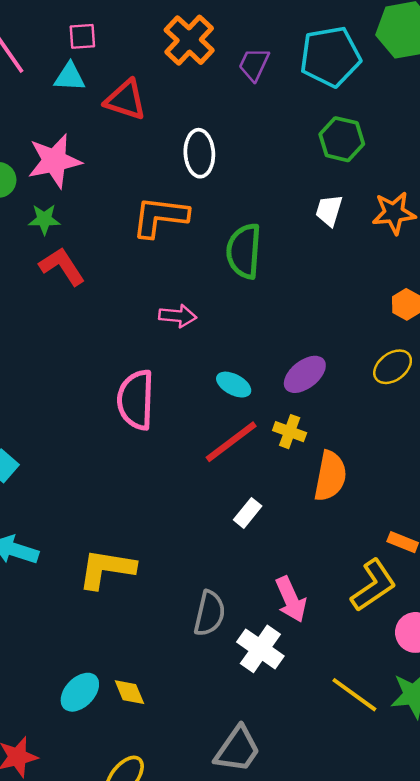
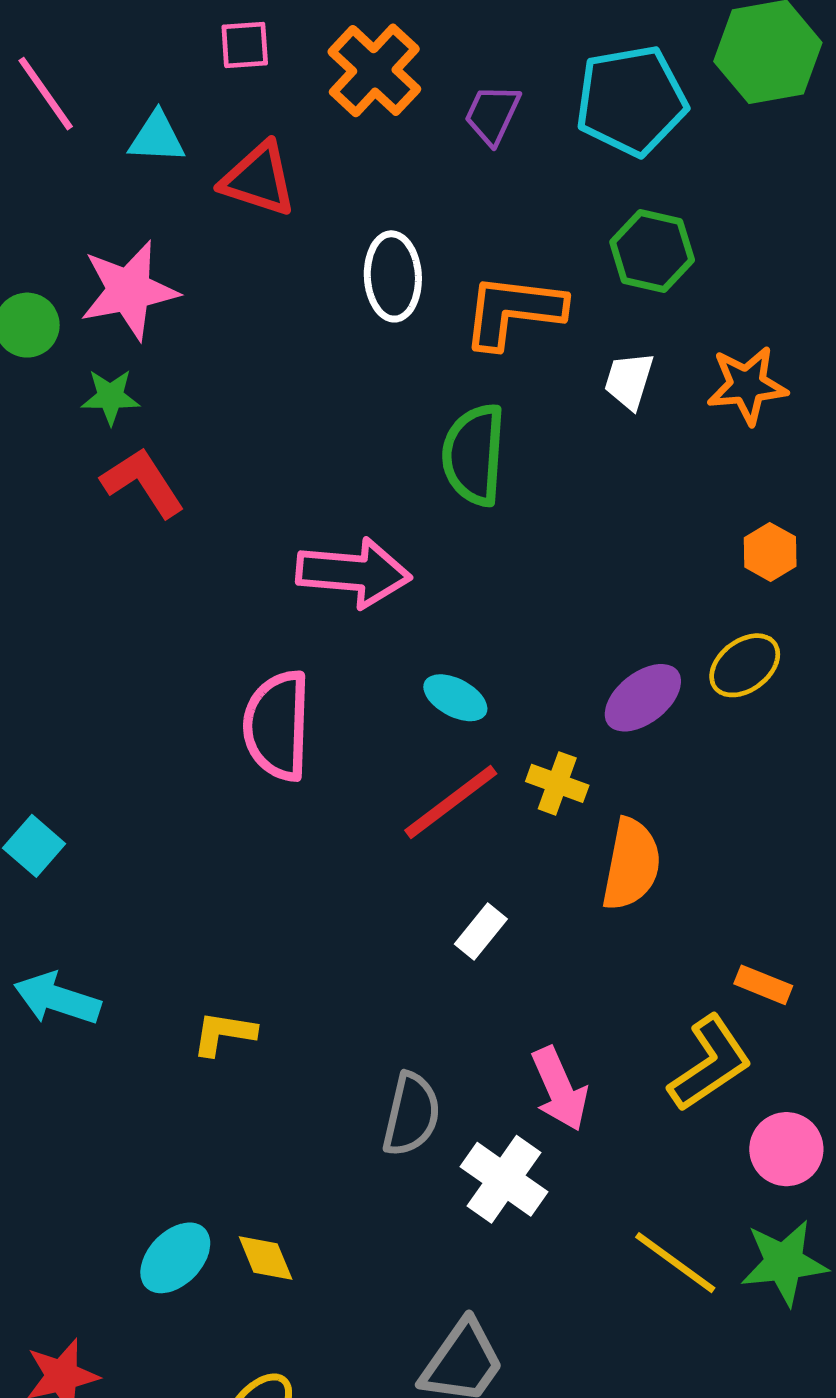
pink square: (82, 36) -> (245, 45), moved
orange L-shape: (160, 217) -> (513, 311), moved
pink arrow: (178, 316) -> (354, 573), size x1.6
purple ellipse: (305, 374) -> (643, 698), moved
yellow L-shape: (107, 569) -> (224, 1033), size x0.6

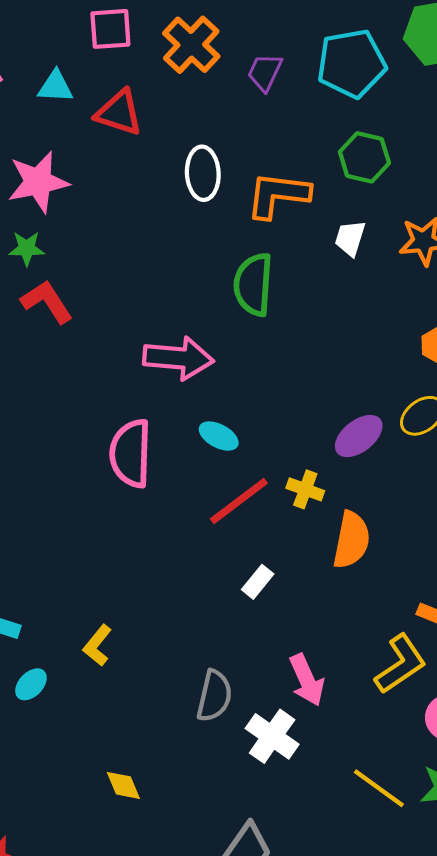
pink square: (245, 45) -> (110, 29), size x1.4
cyan ellipse: (455, 698) -> (219, 436), moved
yellow L-shape: (224, 1033) -> (97, 645), turned -60
cyan ellipse: (175, 1258) -> (31, 684), moved, size x0.7

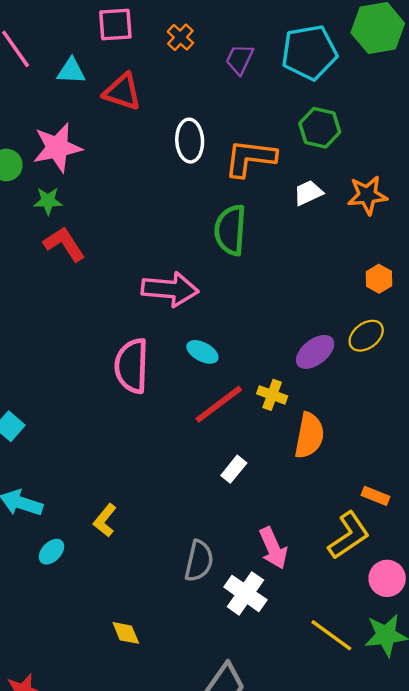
orange cross: (191, 45) -> (180, 37), size x0.6
white trapezoid: (350, 238) -> (308, 193), turned 48

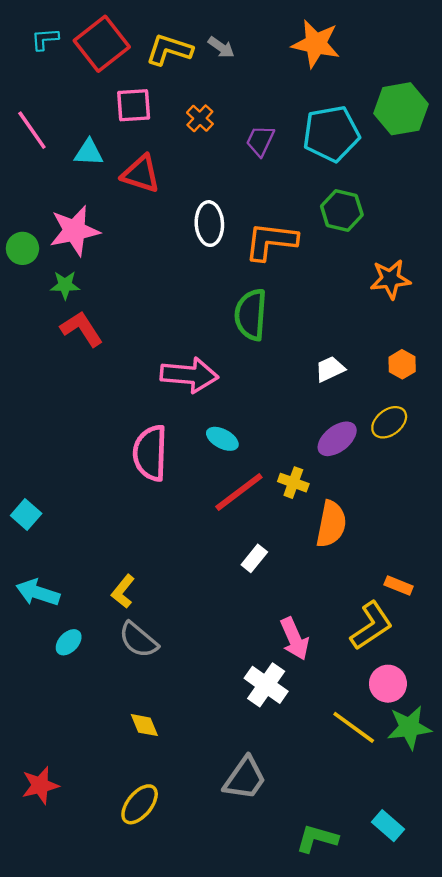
white trapezoid: (308, 193) -> (330, 369), moved
yellow L-shape: (105, 520) -> (123, 591), moved
gray semicircle: (199, 561) -> (138, 640), moved, turned 117
pink circle: (387, 578) -> (388, 684), moved

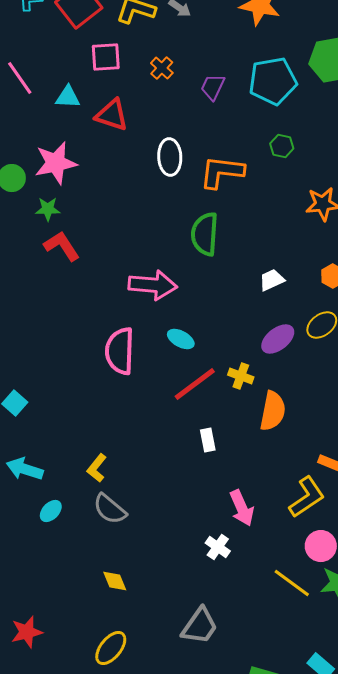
green hexagon: (342, 211) -> (282, 146), size x0.7
white rectangle: (254, 558) -> (208, 440), turned -50
white cross: (266, 685) -> (218, 547), size x0.7

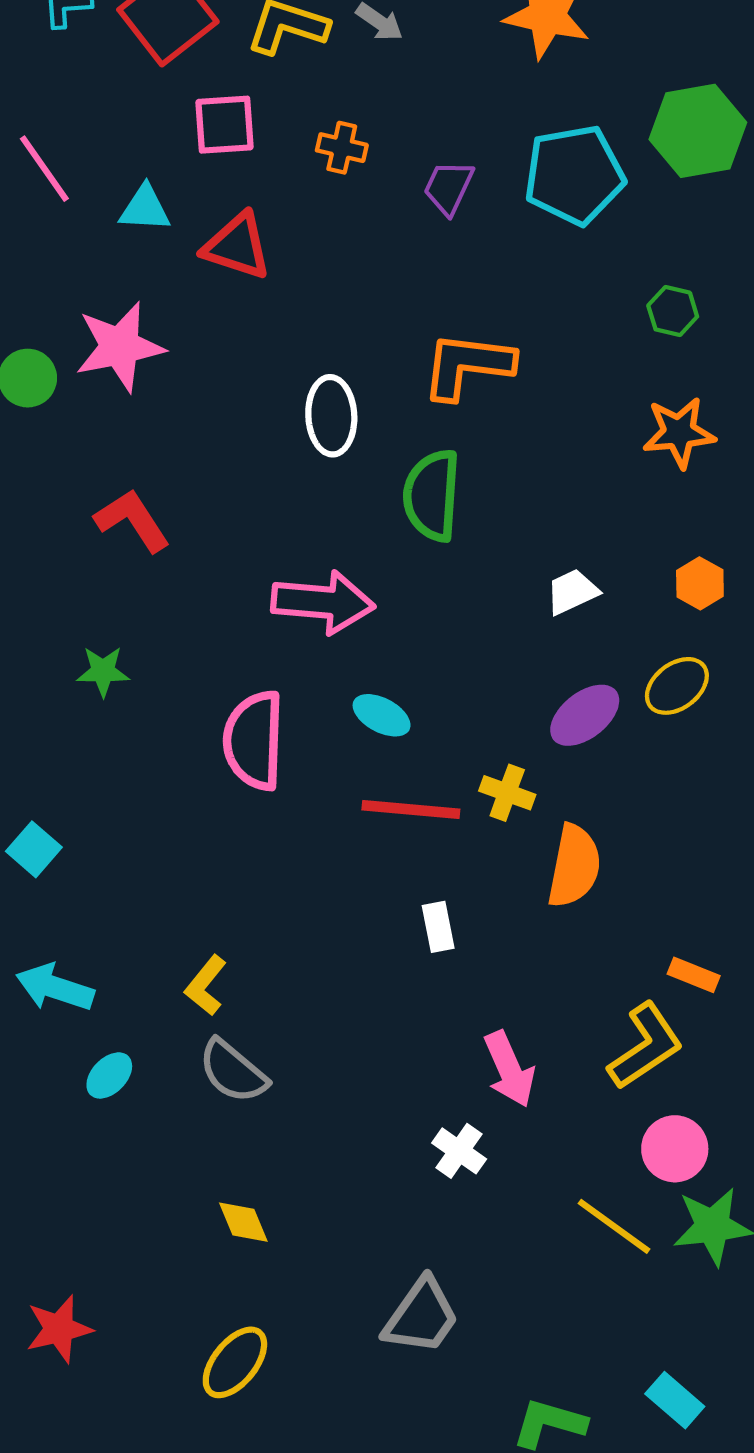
orange cross: (162, 68) -> (342, 148), turned -30
green hexagon: (282, 146) -> (673, 311), moved
white ellipse: (170, 157) -> (331, 416), moved
green star: (48, 209) -> (103, 671), moved
red line: (195, 384) -> (411, 810), turned 42

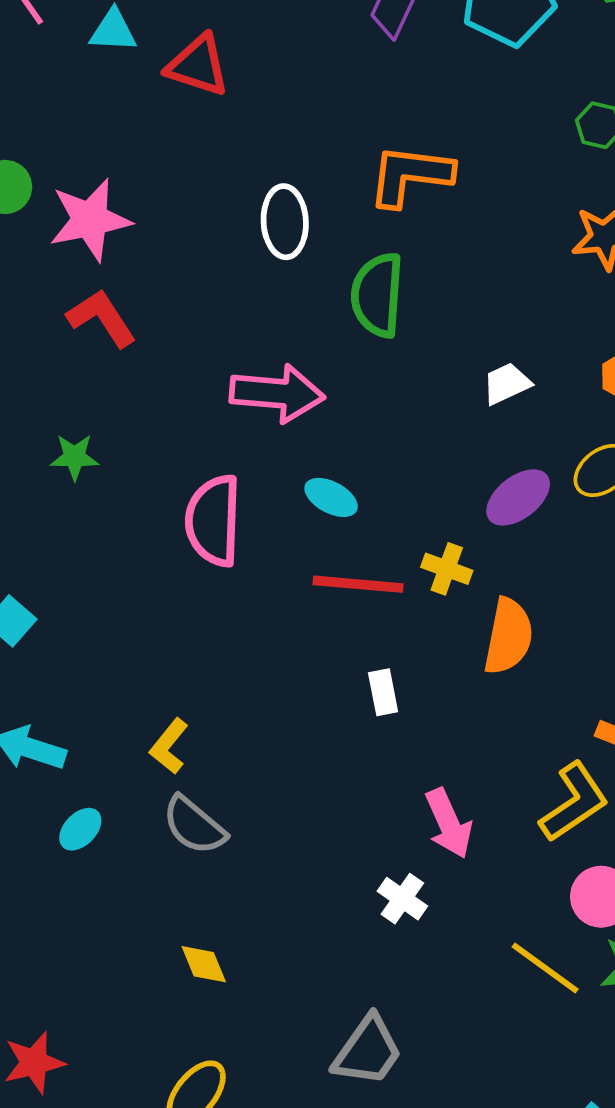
pink star: (120, 347) -> (90, 220), moved

